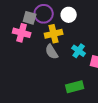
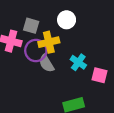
purple circle: (44, 14) -> (36, 50), moved
gray square: (30, 18) -> (31, 26), moved

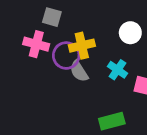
white circle: (67, 20) -> (130, 33), moved
gray square: (31, 26) -> (52, 17), moved

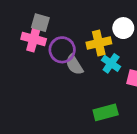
gray square: (52, 17) -> (40, 23), moved
yellow cross: (82, 46) -> (99, 43), moved

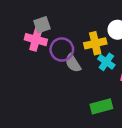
gray square: (40, 23) -> (42, 25), turned -35

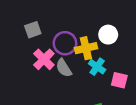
pink cross: (36, 40) -> (44, 59), moved, turned 30
purple circle: (62, 49) -> (65, 43), moved

